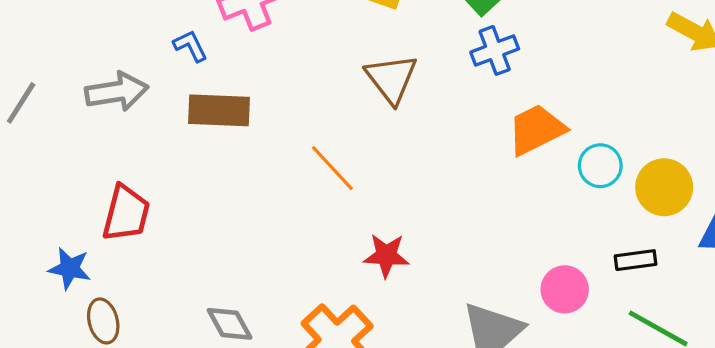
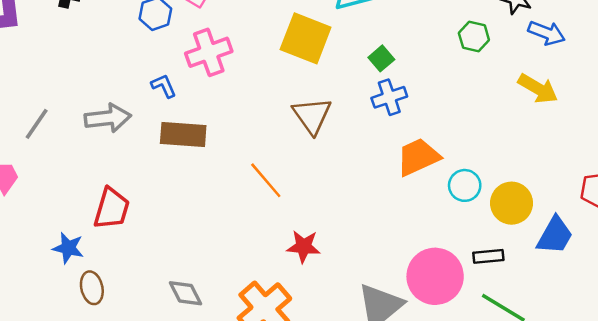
pink circle: (565, 289) -> (435, 276), size x1.6

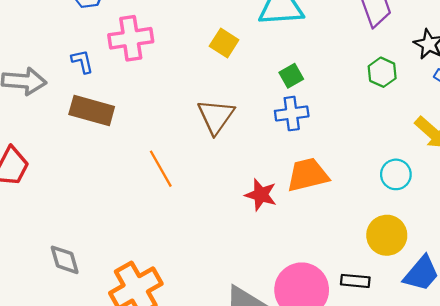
yellow square: (306, 38) -> (224, 43), size x0.6
cyan circle: (465, 185) -> (396, 174), moved
red star: (304, 246) -> (261, 195), moved

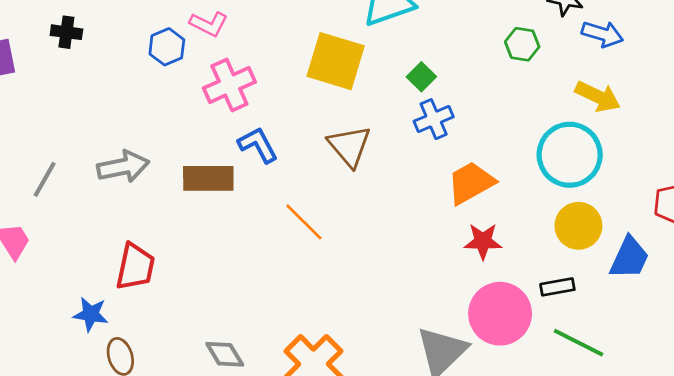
yellow square: (224, 43) -> (336, 61), size x1.8
blue L-shape: (82, 61) -> (258, 145), moved, size x1.4
cyan circle: (396, 174) -> (570, 155), size x1.8
red star: (261, 195) -> (483, 241), moved

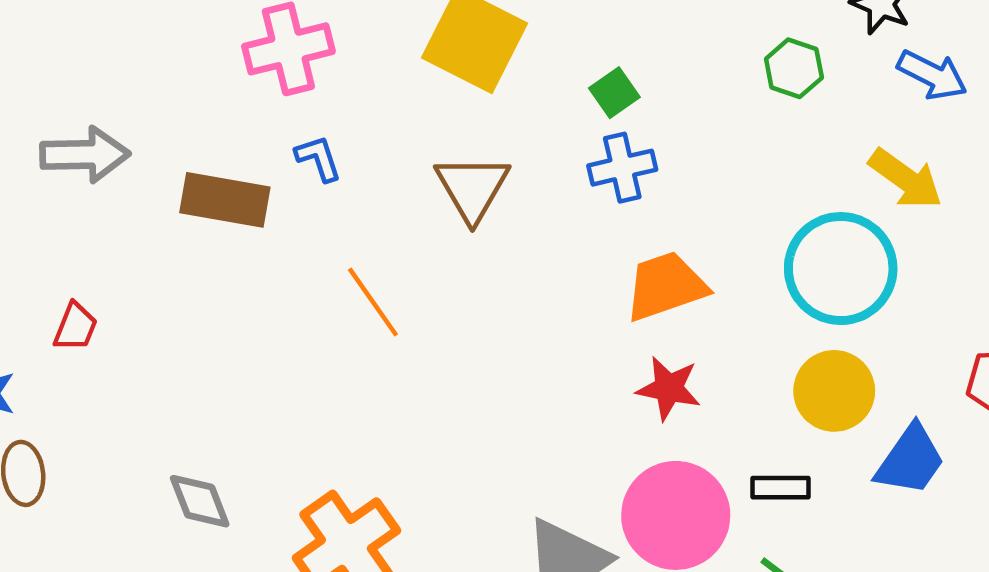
blue L-shape: (258, 145) -> (318, 158), size x0.7
red trapezoid: (135, 267) -> (75, 327), size x0.6

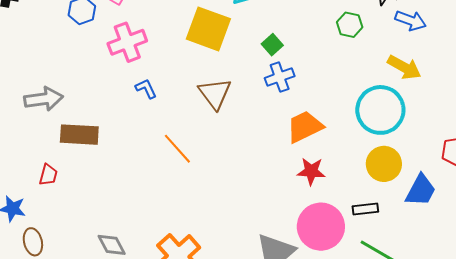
brown rectangle: (225, 200) -> (79, 135), moved

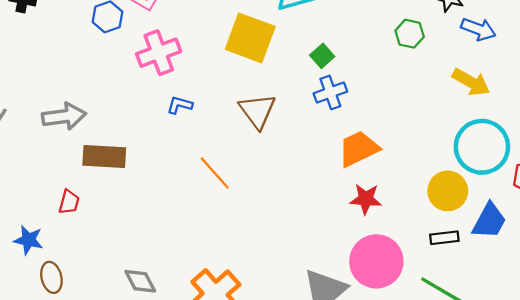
blue L-shape: (146, 89) -> (180, 105), turned -50
cyan circle: (380, 110) -> (482, 147), moved
black rectangle: (365, 209) -> (444, 238), moved

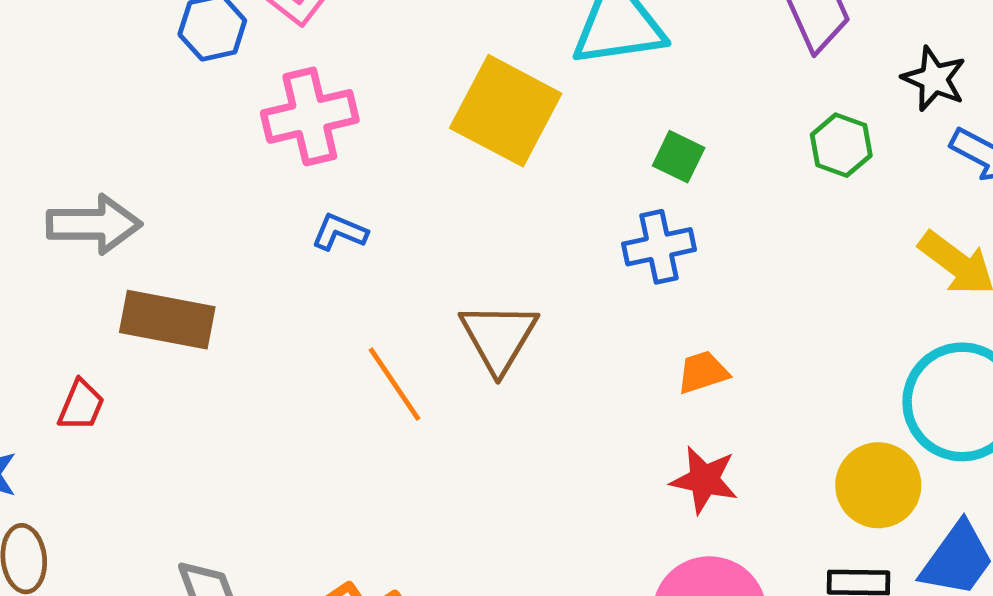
green square: (322, 56) -> (679, 157), moved, turned -30
brown triangle: (257, 111) -> (499, 337), moved
orange trapezoid: (359, 149) -> (703, 372), size x0.6

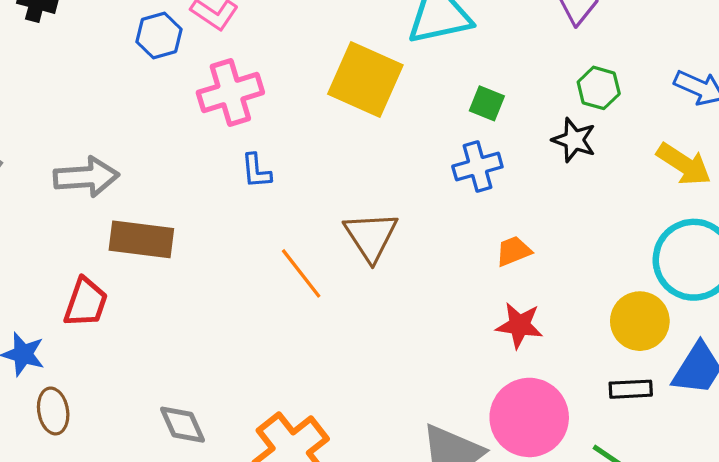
black star: (934, 79) -> (574, 140), moved
blue L-shape: (340, 232) -> (256, 171), turned -114
red trapezoid: (81, 405) -> (86, 302), size x1.4

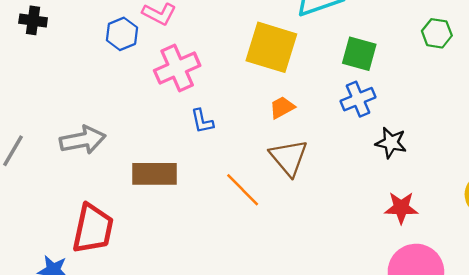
green square: (487, 103) -> (359, 54), size x1.4
black star: (574, 140) -> (391, 143), moved
brown rectangle: (141, 239) -> (155, 174), moved
orange trapezoid: (513, 251) -> (282, 107), moved
red trapezoid: (86, 302) -> (93, 229), size x1.4

